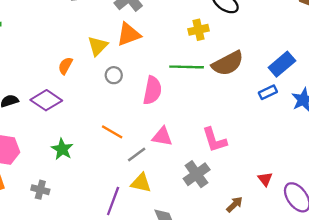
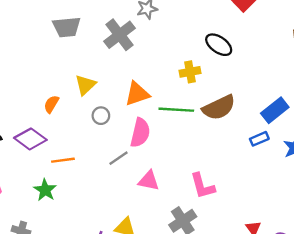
orange triangle: (129, 34) -> (137, 94), moved
orange line: (112, 132) -> (63, 160), moved, turned -40
gray line: (137, 154) -> (118, 158), moved

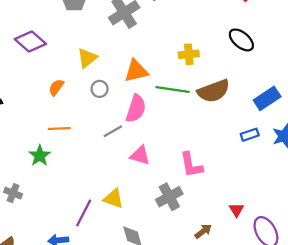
black ellipse: (219, 45) -> (241, 40), moved
orange semicircle: (51, 104) -> (56, 87), moved
purple diamond: (30, 139) -> (30, 42), moved
blue rectangle: (259, 139) -> (250, 135), moved

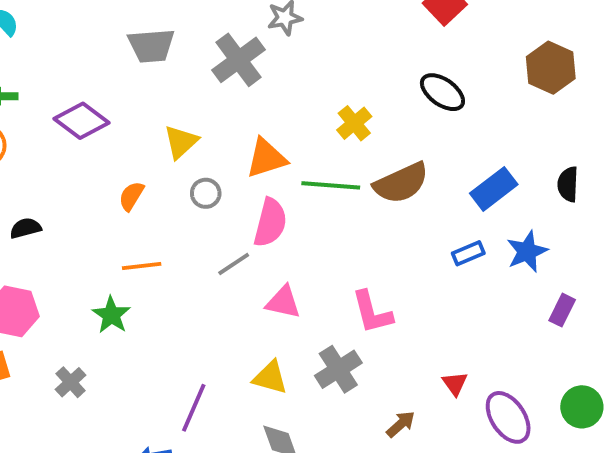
yellow cross: (189, 54) -> (354, 123), turned -30
gray cross: (13, 193) -> (71, 382), turned 30
yellow triangle: (113, 199) -> (270, 377), moved

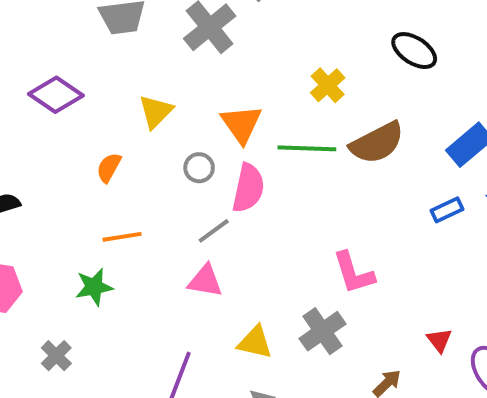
orange triangle: (266, 158) -> (241, 124), turned -45
gray circle: (206, 193) -> (199, 168), moved
pink triangle: (283, 302) -> (205, 281), moved
green star: (111, 315) -> (94, 287), turned 30

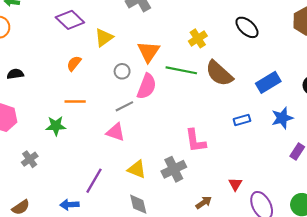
purple diamond: (56, 95) -> (70, 20), moved
brown semicircle: (377, 143) -> (219, 73), turned 60
blue rectangle: (447, 210) -> (242, 120), moved

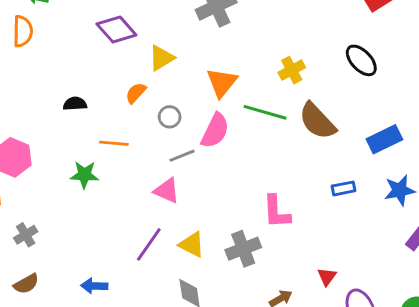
orange semicircle: (74, 63) -> (136, 93), moved
gray circle: (122, 71) -> (170, 117), moved
black semicircle: (15, 74) -> (75, 104), moved
gray cross: (30, 159) -> (26, 235), moved
purple line: (94, 181) -> (149, 244), moved

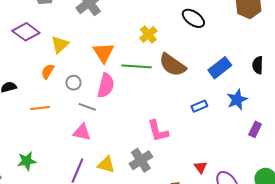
gray line: (182, 156) -> (87, 107), turned 54
green star: (84, 175) -> (27, 161), moved

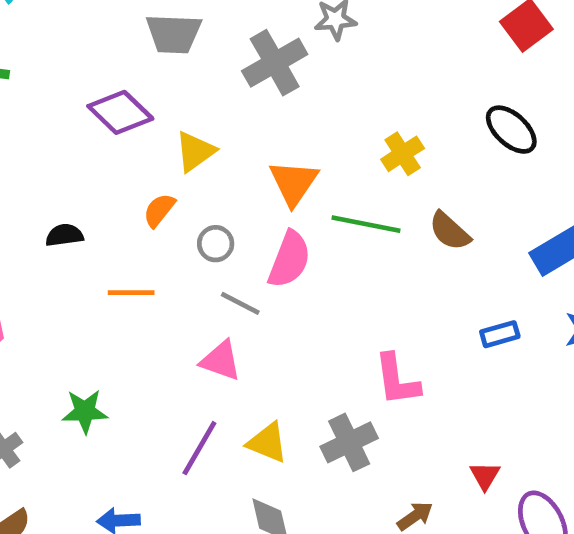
brown semicircle: (173, 65) -> (450, 231), size x0.7

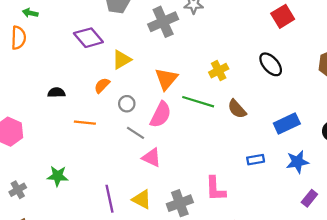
pink triangle: (221, 361) -> (152, 158), moved
pink L-shape: (397, 380) -> (215, 189), moved
purple line: (199, 448) -> (110, 199), turned -48

